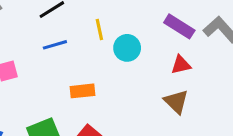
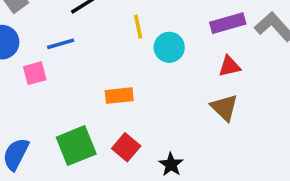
purple rectangle: (179, 26) -> (228, 23), turned -48
blue line: (55, 45) -> (61, 44), moved

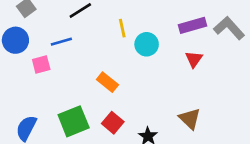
red triangle: (230, 66) -> (194, 59), turned -42
orange rectangle: (119, 96) -> (107, 82), turned 45
brown triangle: (224, 108) -> (190, 119), moved

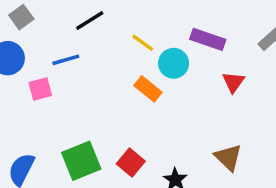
purple rectangle: (193, 25) -> (208, 39), moved, turned 35
yellow line: (122, 28) -> (143, 43), turned -42
orange rectangle: (107, 82) -> (148, 89), moved

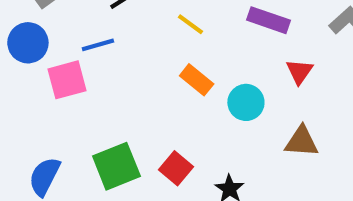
cyan circle: (174, 63) -> (246, 102), moved
pink square: (40, 89) -> (67, 80), size x1.4
brown triangle: (228, 157) -> (301, 142), moved, turned -40

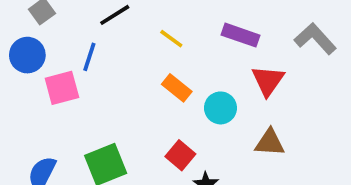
blue line: (98, 45) -> (89, 57), turned -56
red triangle: (299, 72) -> (268, 81), size x1.4
red square: (176, 168) -> (180, 155), moved

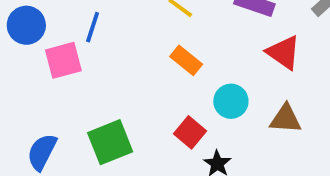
red triangle: (268, 81) -> (284, 53), turned -30
cyan circle: (220, 108) -> (231, 101), moved

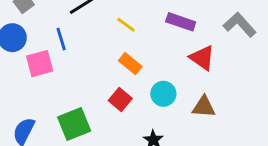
blue line: (93, 27) -> (61, 39), turned -35
red square: (190, 132) -> (120, 100), moved

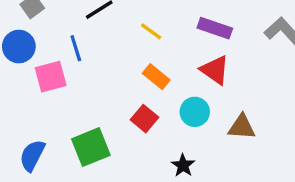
red triangle: (202, 58) -> (215, 70), moved

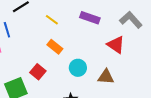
red triangle: (215, 70) -> (116, 45), moved
red square: (145, 119) -> (38, 72), moved

